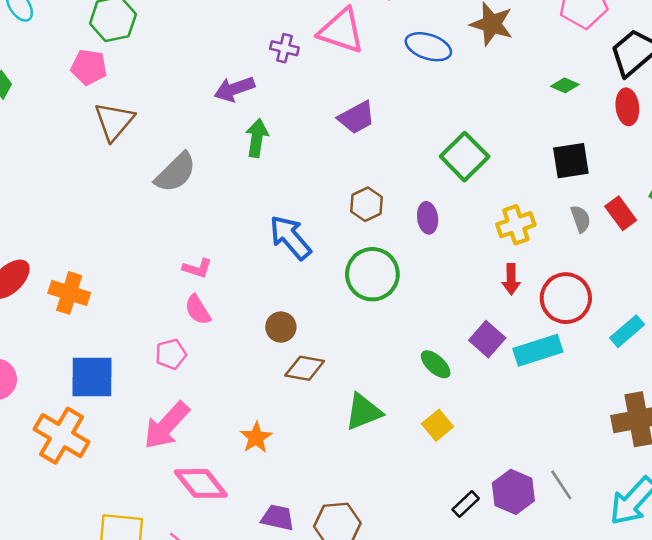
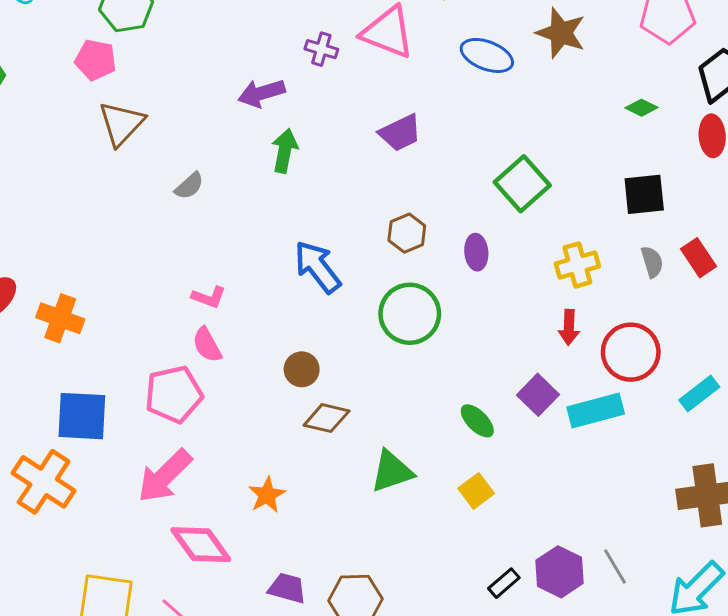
gray semicircle: (176, 173) -> (189, 186), size x0.6
pink pentagon: (171, 354) -> (174, 394), size x1.6

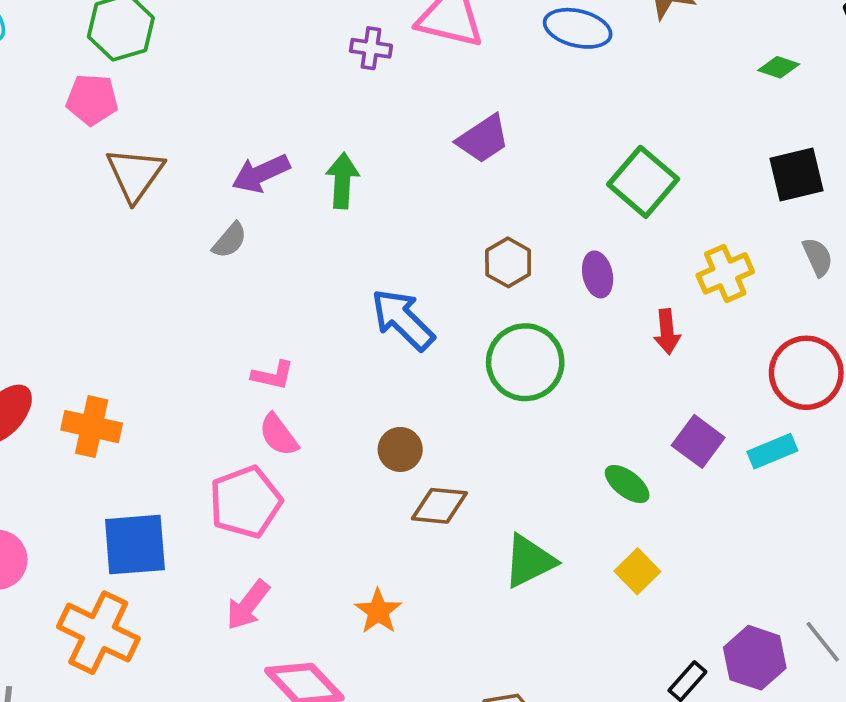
purple arrow: (261, 93) -> (261, 173), moved
red arrow: (569, 327) -> (667, 332), moved
cyan rectangle: (596, 410) -> (772, 451), size x0.7
pink arrow: (165, 476) -> (248, 605), size x0.7

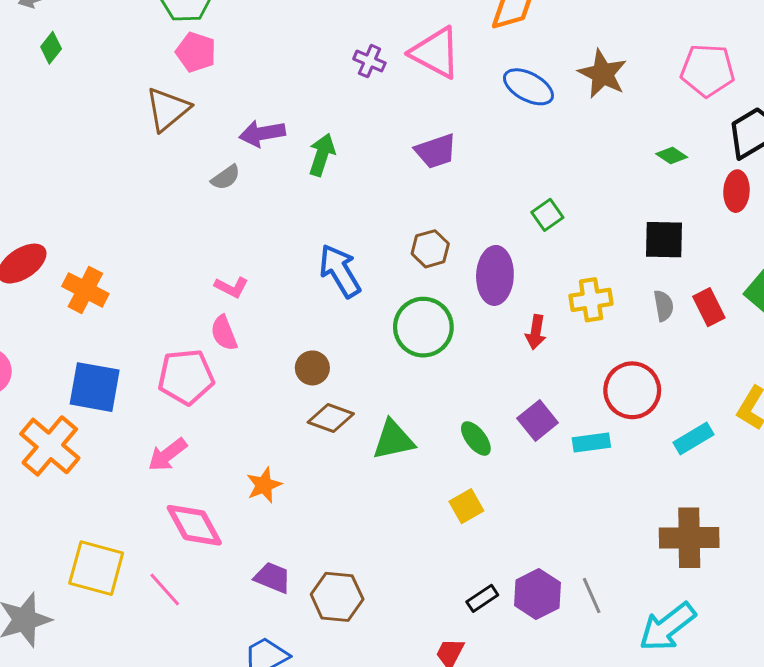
pink pentagon: (92, 100) -> (196, 52), moved
green square: (643, 182) -> (547, 215), size x0.6
purple ellipse: (598, 274) -> (495, 275), size x1.6
green triangle: (529, 561) -> (393, 440), moved

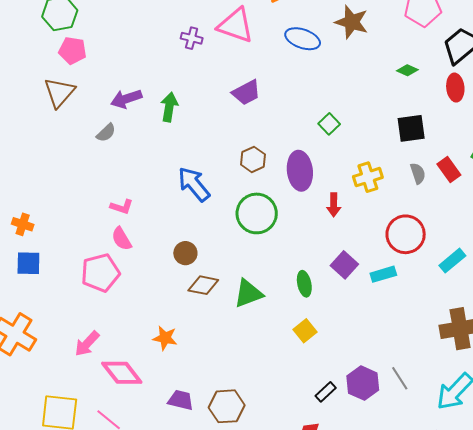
orange cross: (85, 290) -> (23, 224), size x0.7
blue square: (95, 387) -> (28, 263), moved, size x0.7
green ellipse: (476, 439) -> (304, 284), turned 35
pink arrow: (167, 455) -> (87, 344), moved
orange star: (264, 485) -> (165, 338), turned -30

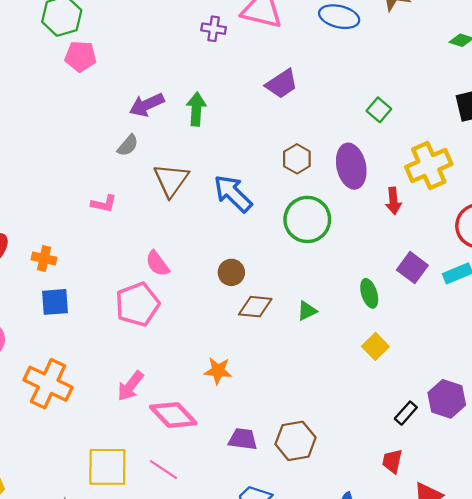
brown triangle: (59, 92) -> (171, 180), moved
yellow cross: (368, 177) -> (429, 166), size x1.4
pink L-shape: (122, 207) -> (104, 204), moved
green triangle: (248, 293) -> (307, 311), size x0.6

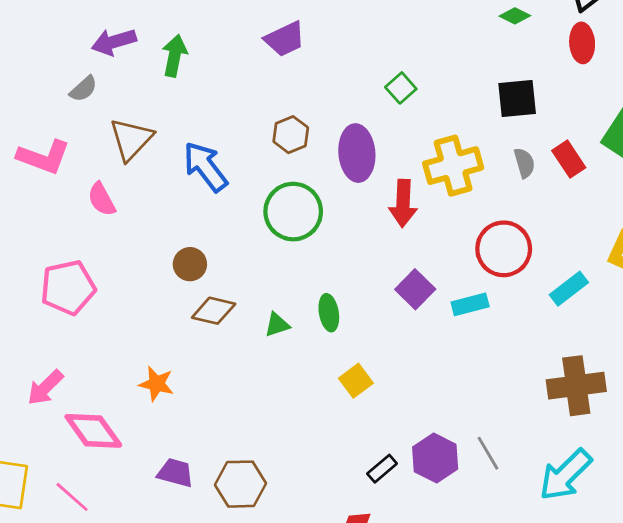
red arrow: (393, 201) -> (403, 203), size x1.4
pink L-shape: (104, 204) -> (44, 157), size x1.6
pink semicircle: (157, 264) -> (102, 199), moved
green ellipse: (369, 293) -> (329, 313), moved

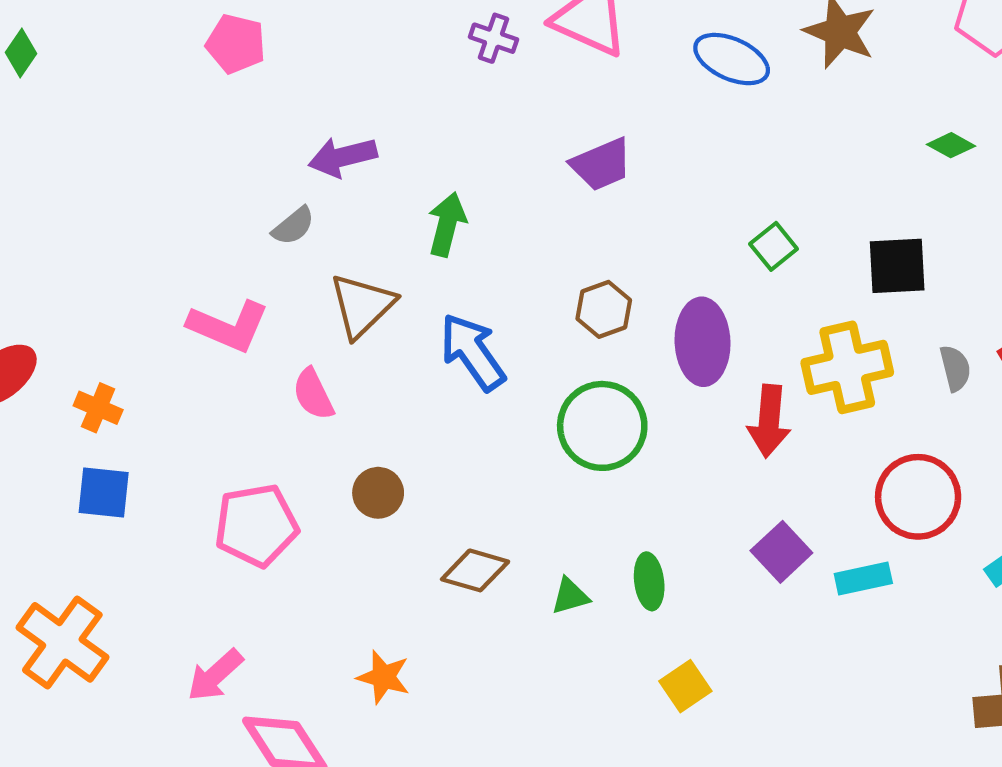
green arrow: (174, 56) -> (447, 224), moved
black square: (517, 99) -> (897, 266), moved
brown circle: (190, 264) -> (378, 493), moved

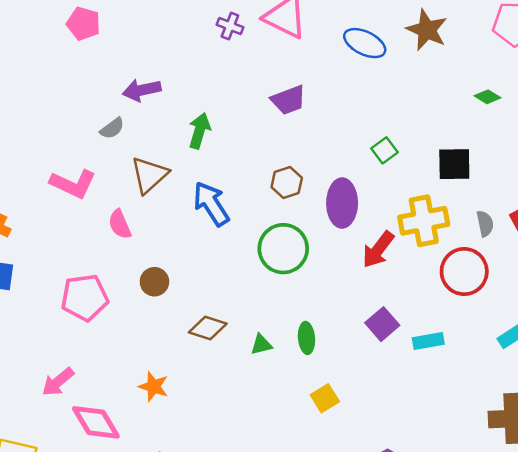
red arrow: (769, 421) -> (378, 250), turned 30
red circle: (918, 497) -> (464, 272), moved

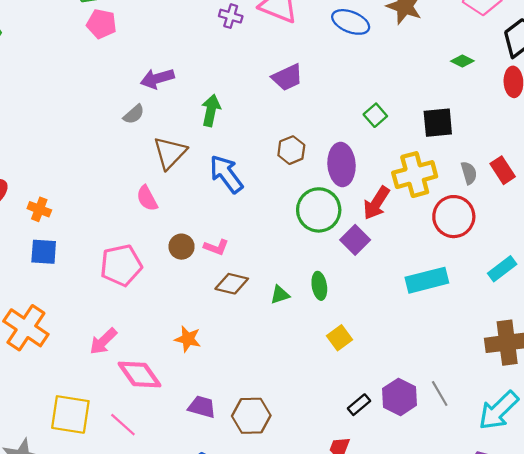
pink L-shape: (73, 184) -> (216, 247), moved, size x0.6
green circle: (283, 249) -> (319, 210), moved
purple square: (382, 324) -> (355, 240), moved
cyan rectangle: (428, 341) -> (427, 280), size x1.5

